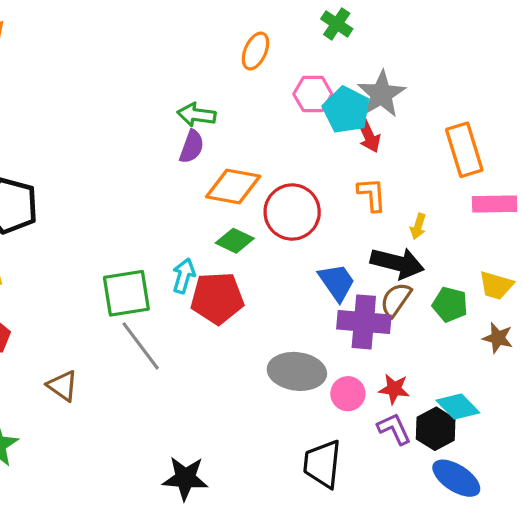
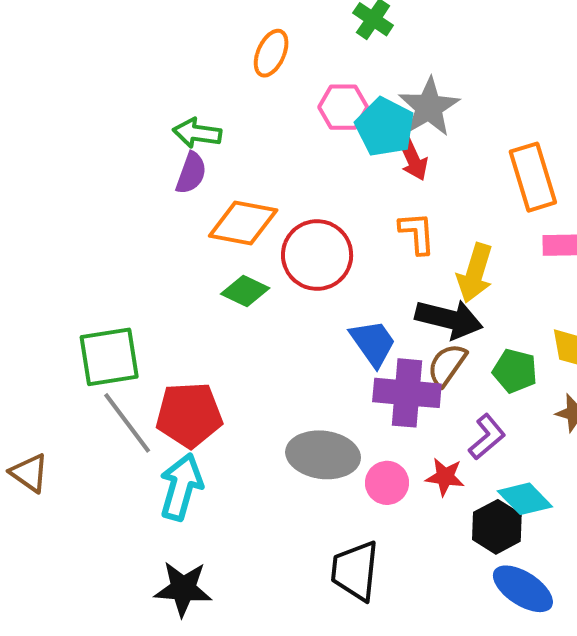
yellow arrow: (418, 226) -> (475, 273), size x1.8
cyan arrow: (184, 276) -> (181, 487), moved, size x1.5
red pentagon: (217, 298) -> (189, 415), moved
purple L-shape: (394, 429) -> (487, 437), moved, turned 75

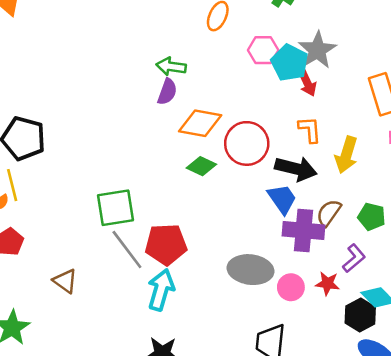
black arrow: (449, 319) -> (296, 169), moved

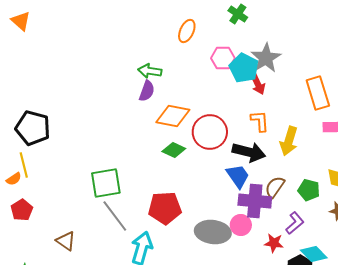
red pentagon: (166, 244) -> (165, 208), moved
pink circle: (291, 287) -> (241, 225), moved

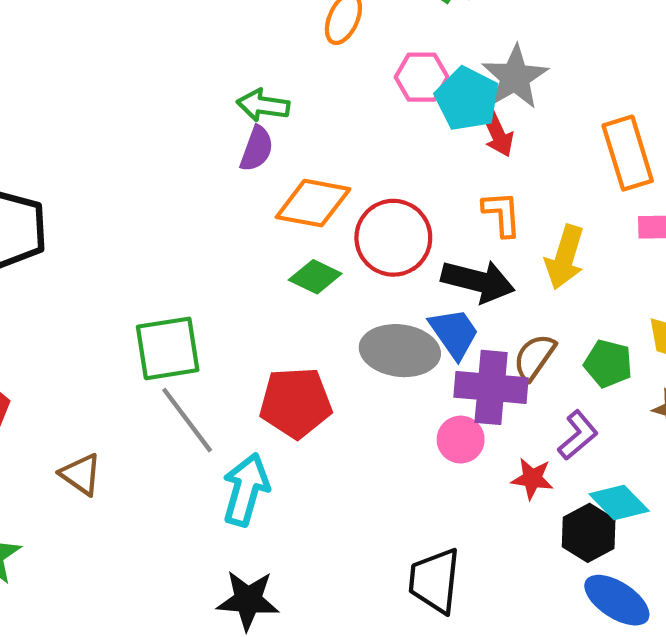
gray ellipse: (213, 232) -> (400, 351), moved

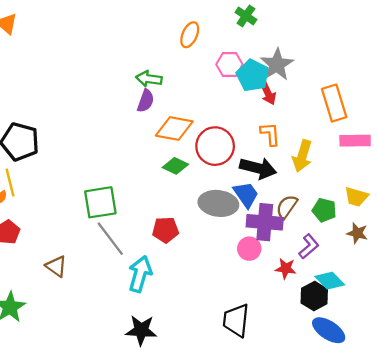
red pentagon: (296, 403) -> (165, 230), size x0.7

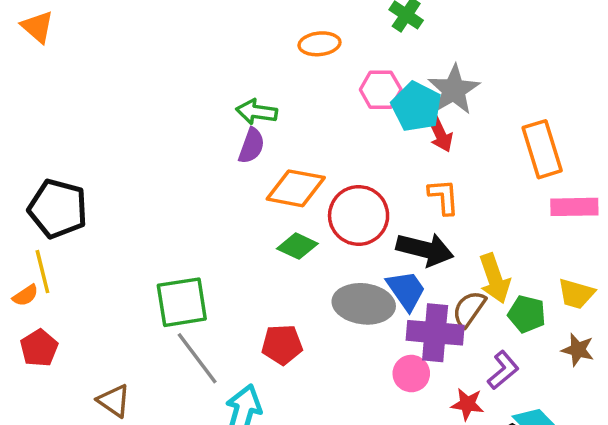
orange ellipse: (190, 35) -> (319, 44), turned 60
yellow arrow: (302, 156) -> (495, 278), moved, turned -36

